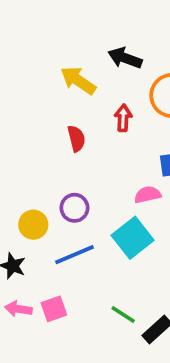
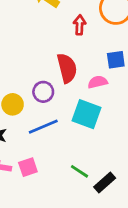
red semicircle: (76, 139) -> (67, 68), moved, size x1.5
cyan square: (133, 238) -> (86, 114), turned -32

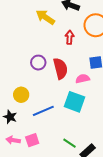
purple circle: (43, 92) -> (38, 63), moved

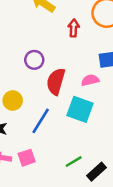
red semicircle: (60, 69) -> (56, 81), moved, turned -150
blue line: (43, 111) -> (41, 121), turned -35
green line: (69, 143) -> (74, 162), turned -64

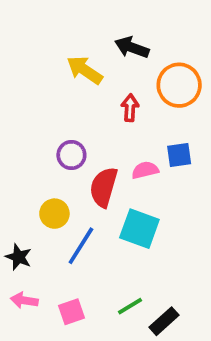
pink semicircle: (90, 80) -> (145, 170), moved
yellow circle: (13, 101) -> (54, 214), moved
pink square: (27, 158) -> (71, 312), moved

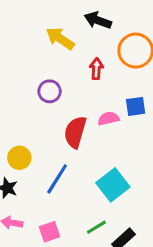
purple circle: (71, 155) -> (50, 91), moved
yellow circle: (54, 214) -> (19, 158), moved
cyan square: (139, 229) -> (113, 185), moved, turned 32

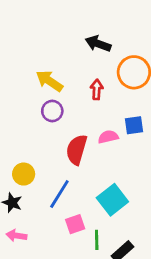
yellow arrow: (60, 38) -> (49, 81), moved
green line: (96, 227) -> (97, 240), turned -60
pink square: (50, 232) -> (75, 224), moved

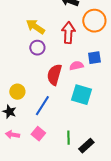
red arrow: (97, 90) -> (68, 33), size x1.5
cyan square: (112, 200) -> (81, 95), moved, turned -35
pink square: (75, 224) -> (38, 134), moved, turned -32

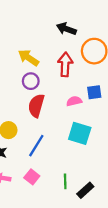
red semicircle: (54, 75) -> (36, 106), moved

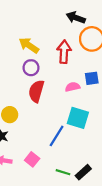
black arrow: (66, 29) -> (76, 18), moved
blue line: (36, 146) -> (57, 136), moved
green line: (65, 181) -> (63, 172), moved, turned -72

